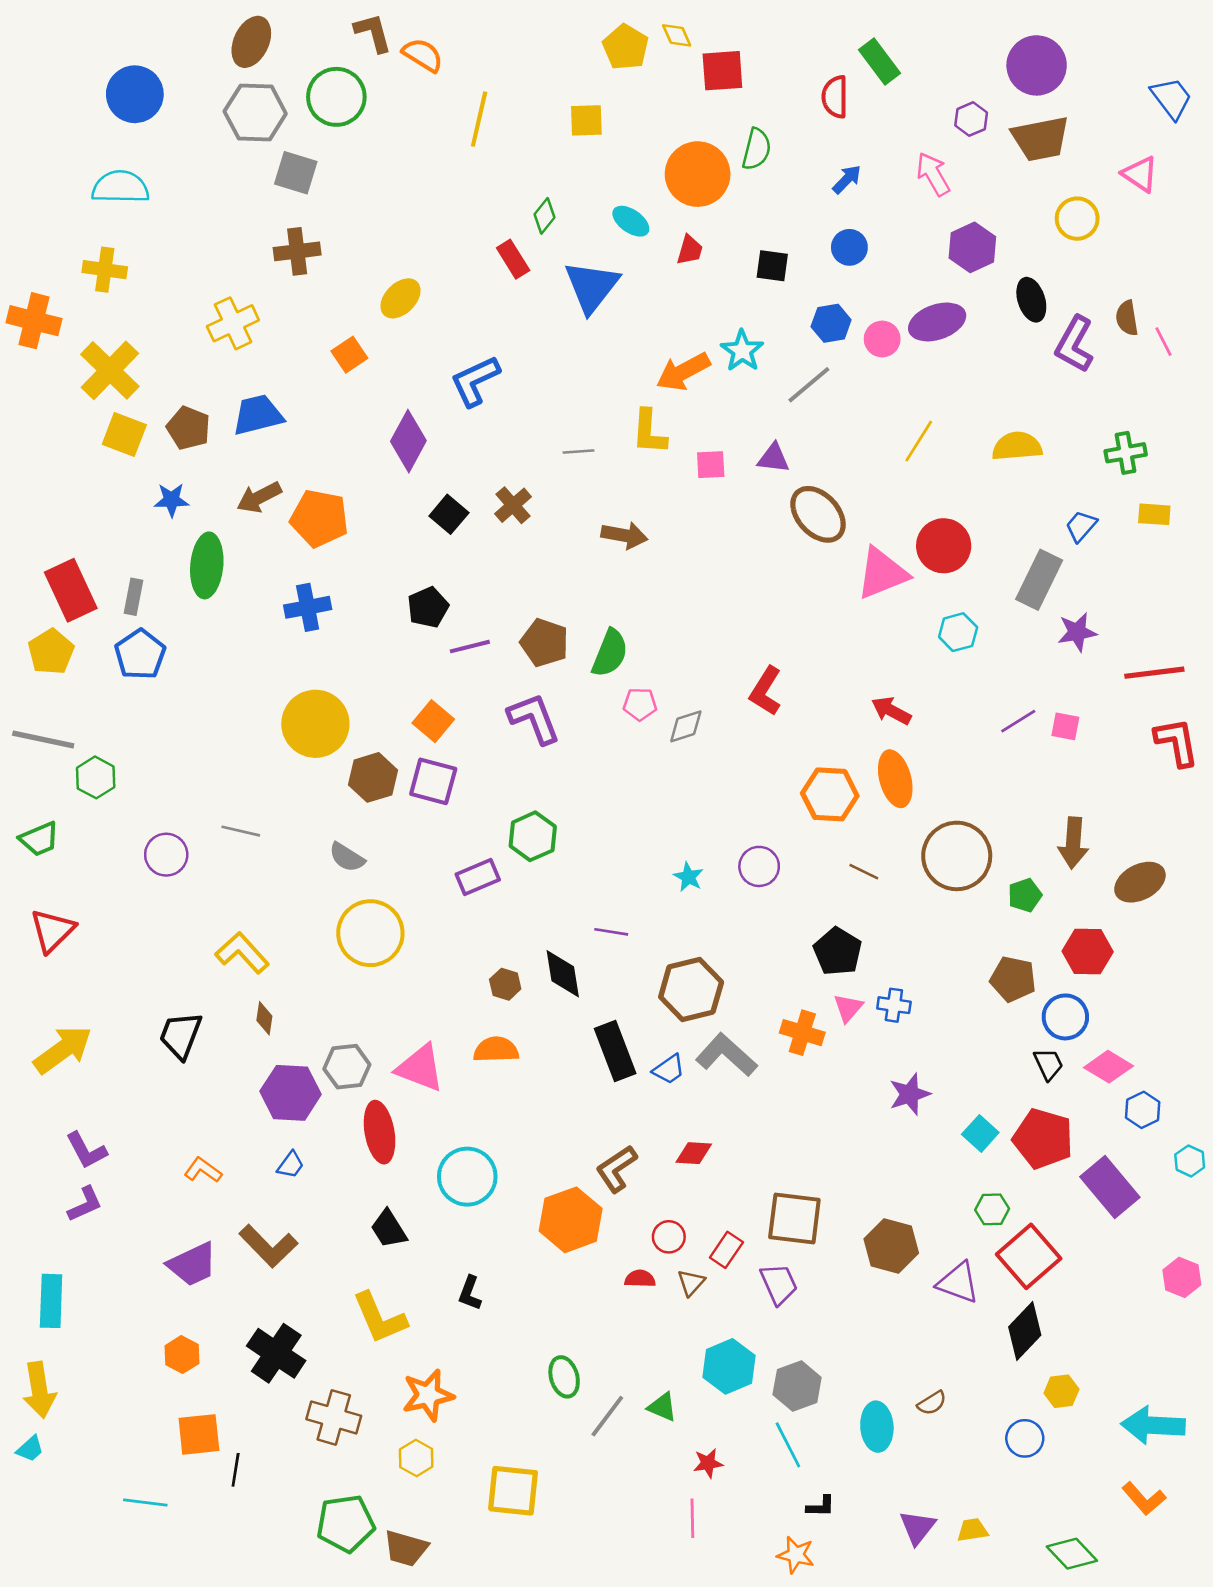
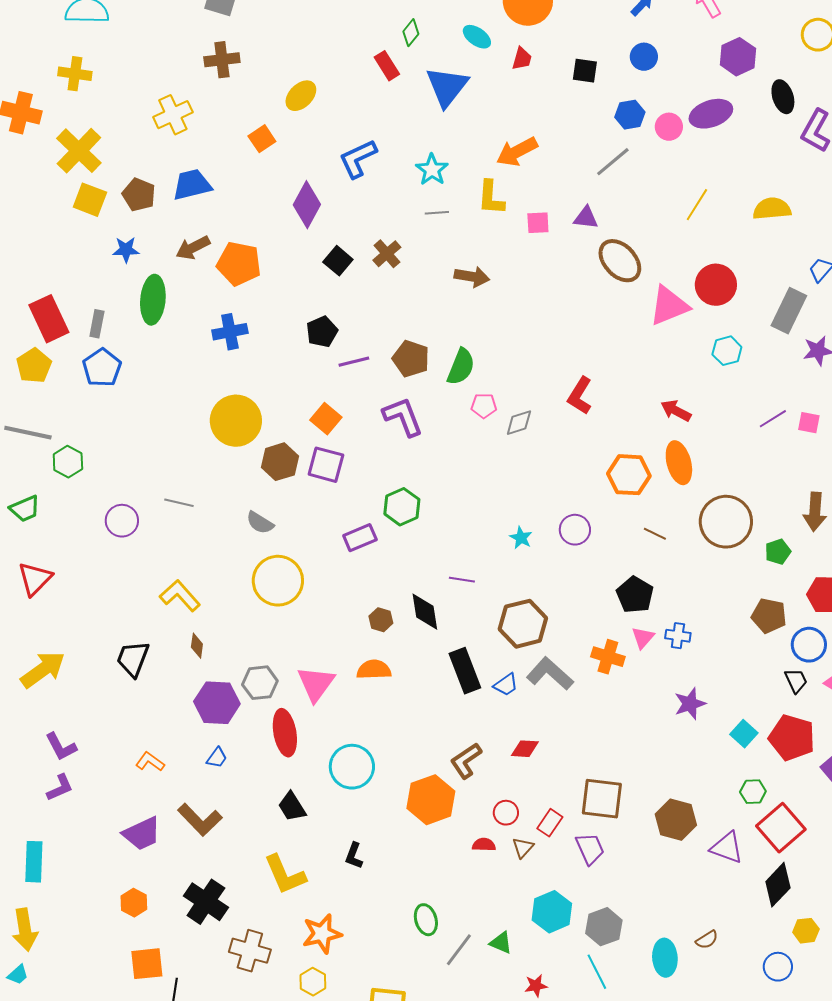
cyan star: (742, 351) -> (432, 170), moved
pink triangle: (420, 1068) -> (316, 684), turned 45

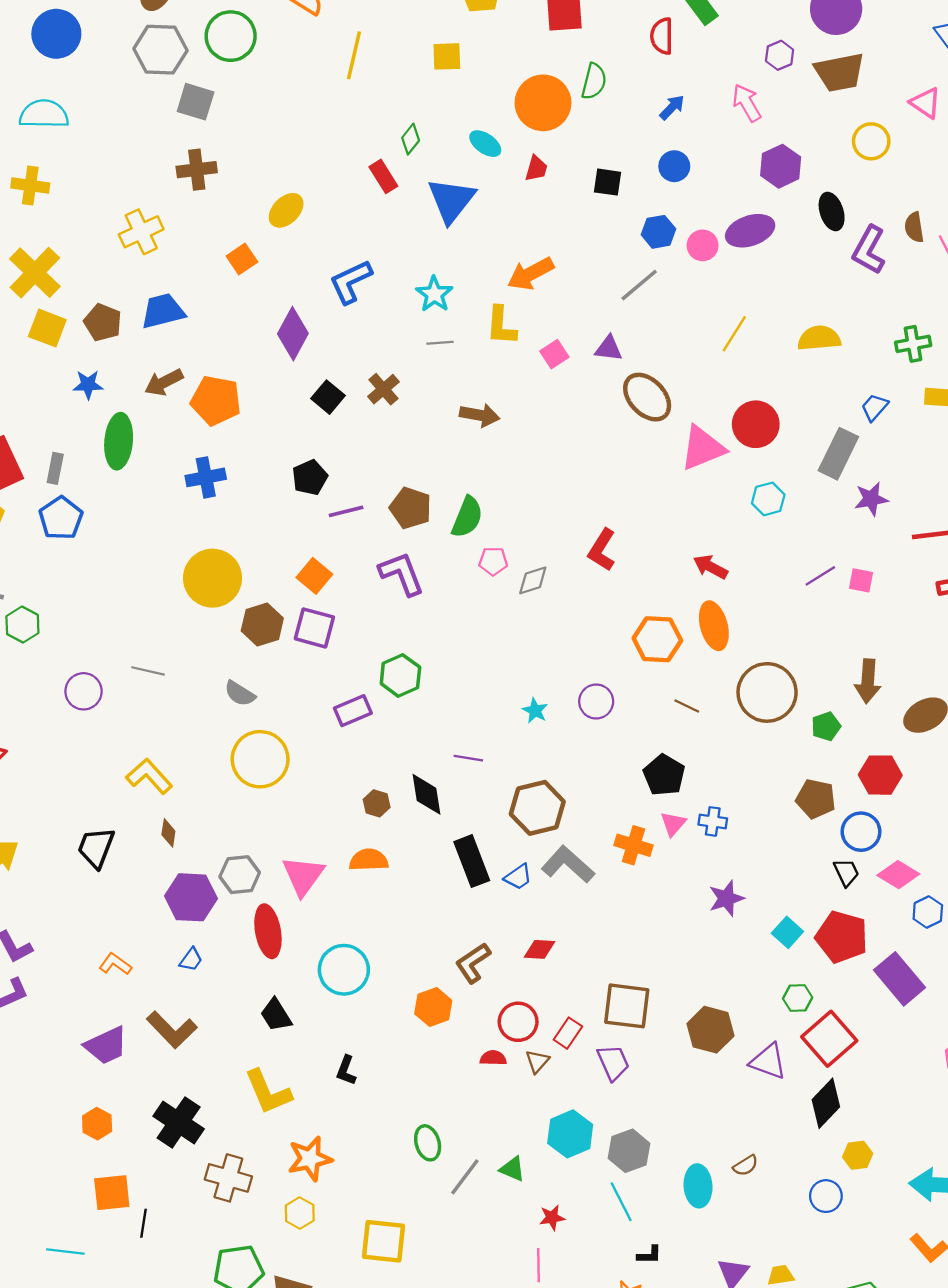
pink square: (538, 223) -> (554, 354), turned -30
orange hexagon: (431, 800) -> (433, 1007), size x0.7
red circle: (506, 813) -> (518, 1022), size x1.4

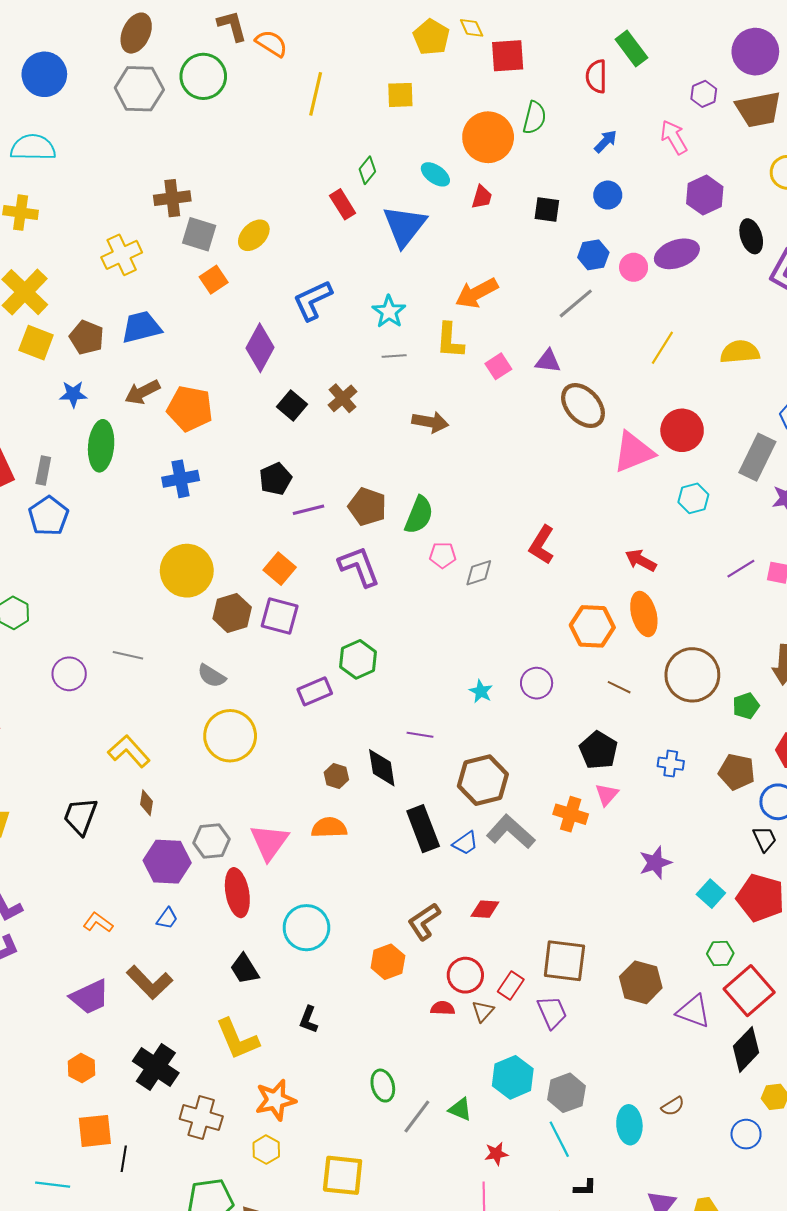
gray square: (196, 102) -> (199, 234), moved
blue cross: (713, 821) -> (671, 764), moved

